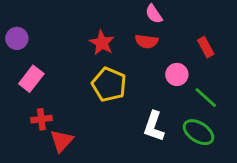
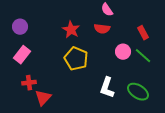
purple circle: (17, 38) -> (20, 27), moved
green line: (206, 98) -> (143, 56), moved

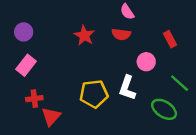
green line: (143, 56) -> (180, 83), moved
yellow pentagon: (76, 59) -> (94, 94), moved, turned -30
white L-shape: (107, 88) -> (127, 88), moved

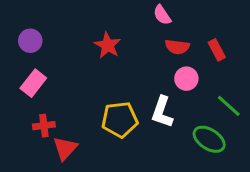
red semicircle: (121, 34) -> (177, 47), moved

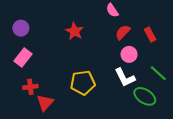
red semicircle: (177, 47) -> (123, 32), turned 126
white L-shape: (162, 112) -> (125, 77), moved, turned -45

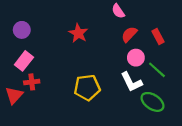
green line: (158, 73) -> (157, 70), moved
red cross: (30, 87) -> (32, 82), moved
red triangle: (45, 103) -> (14, 95), moved

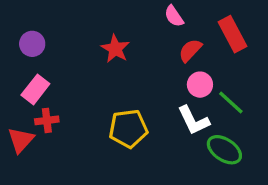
red rectangle: (158, 37) -> (233, 34), moved, size x1.5

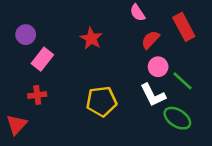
pink rectangle: (35, 89) -> (42, 59), moved
red triangle: (21, 140) -> (17, 125), moved

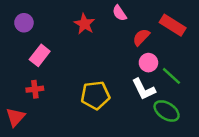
pink semicircle: (137, 13) -> (119, 13), moved
red rectangle: (184, 27) -> (173, 25), turned -30
purple circle: (26, 35) -> (24, 23), moved
red star: (91, 38) -> (84, 24), moved

